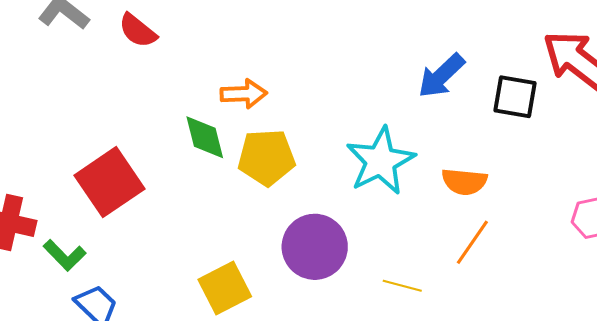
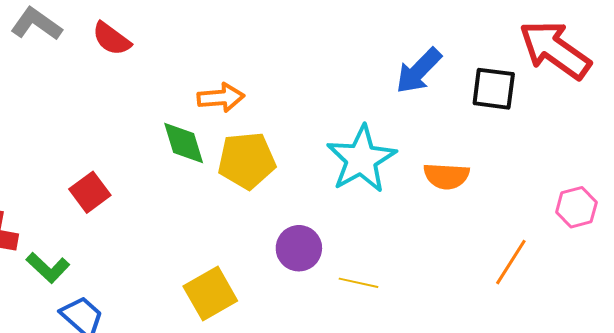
red square: (110, 182) -> (90, 192), size x0.6
orange line: (472, 242) -> (511, 262), moved
purple circle: (315, 247) -> (299, 248), size x0.7
yellow line: (402, 286) -> (358, 283), moved

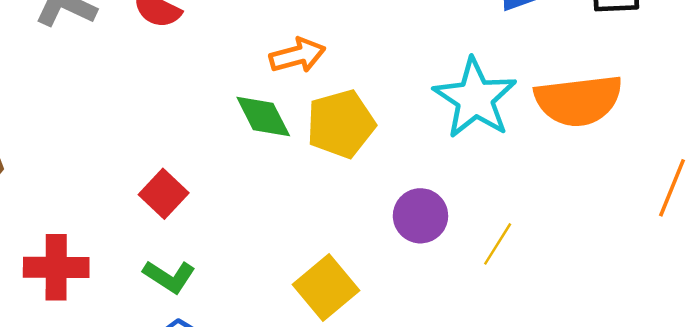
orange semicircle: (446, 176) -> (578, 100), size x1.6
green L-shape: (48, 268) -> (169, 277), moved
yellow line: (358, 283) -> (498, 244), turned -60

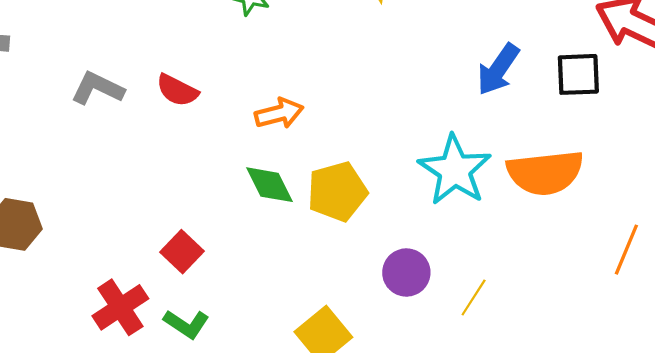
orange arrow: (297, 55) -> (279, 113), moved
red cross: (56, 267) -> (120, 307), moved, turned -34

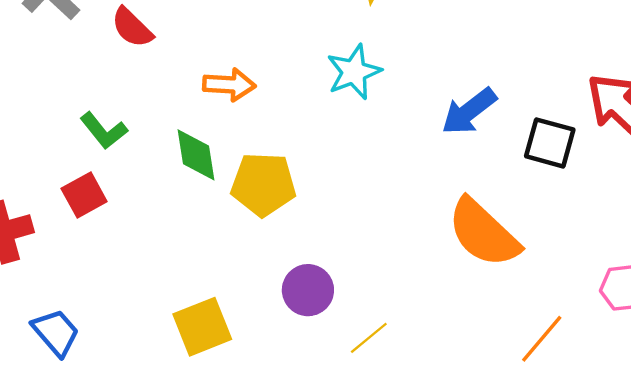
cyan star: (455, 170) -> (354, 72), moved, size x0.7
orange semicircle: (545, 173) -> (483, 233), turned 32
green L-shape: (186, 324) -> (104, 131), moved

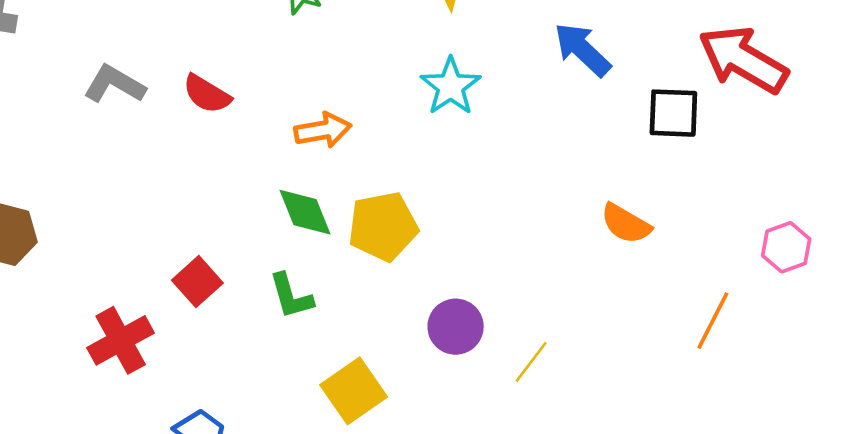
blue arrow: (469, 111) -> (582, 50), moved, turned 94
green L-shape: (104, 131) -> (291, 296), moved, turned 36
orange semicircle: (483, 233) -> (626, 224), size x0.6

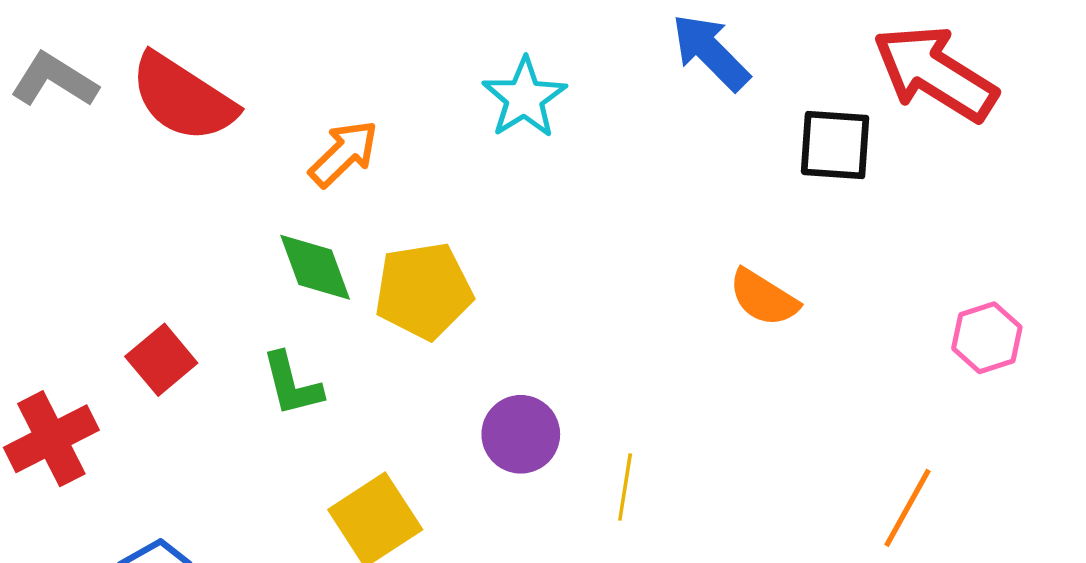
red semicircle: (207, 94) -> (183, 98), size x1.6
orange arrow: (323, 130) -> (344, 154), turned -36
orange line: (713, 321) -> (908, 508), moved
yellow line: (531, 362) -> (625, 487), turned -30

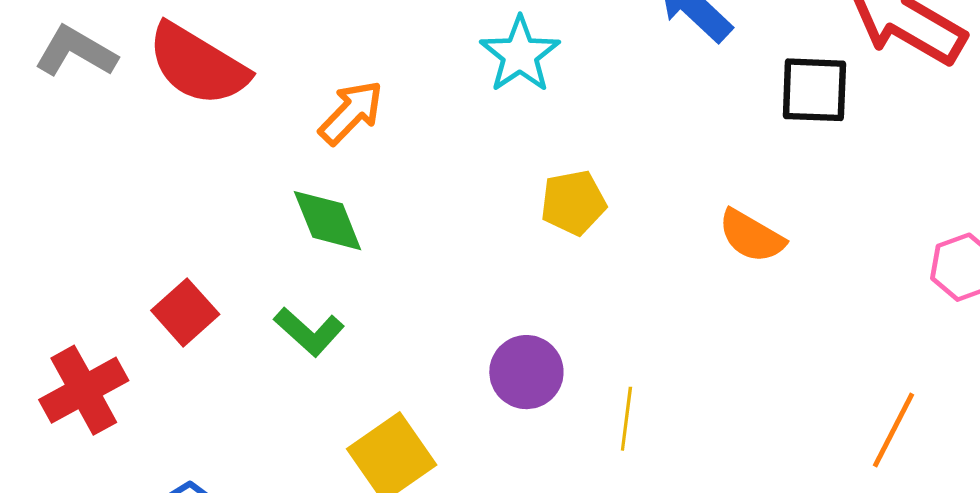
yellow pentagon: (424, 291) -> (573, 203), moved, size x0.7
green L-shape: (292, 384) -> (309, 332), turned -32

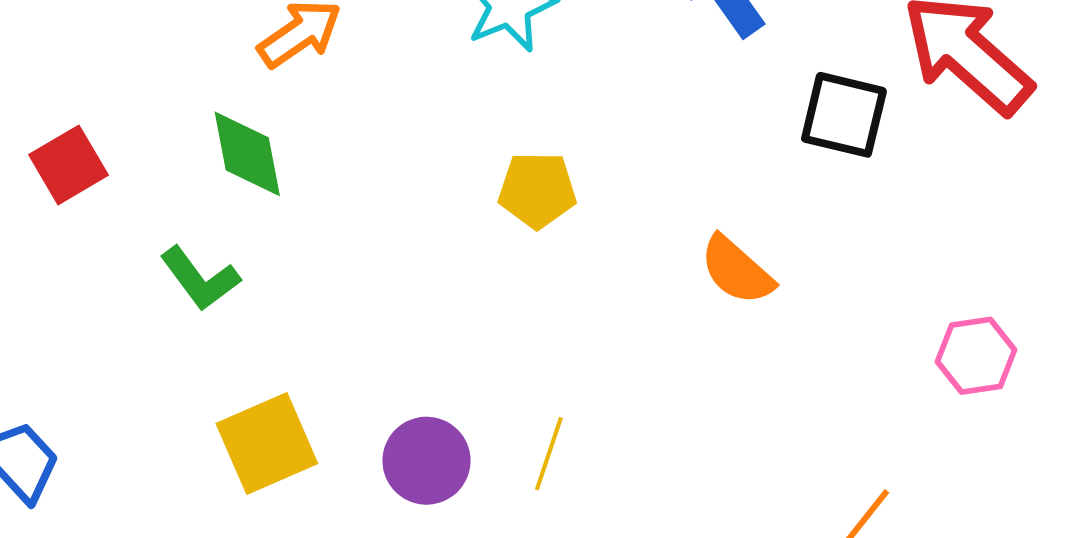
red square: (185, 312) -> (69, 165), moved
purple circle: (526, 372) -> (427, 461), moved

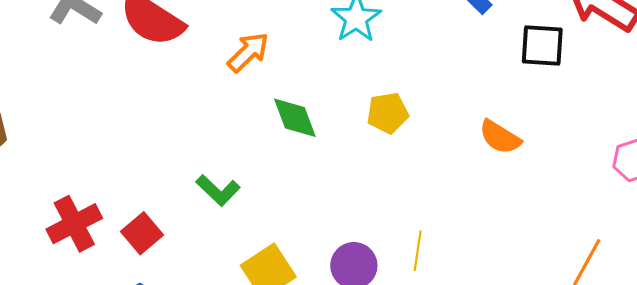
green diamond: (247, 154) -> (295, 118), moved
red square: (69, 165) -> (142, 233), moved

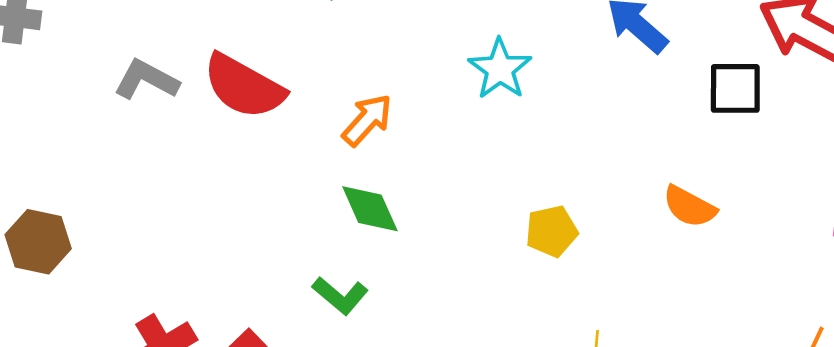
yellow pentagon: (388, 113) -> (551, 231), moved
green diamond: (295, 118) -> (370, 209), moved

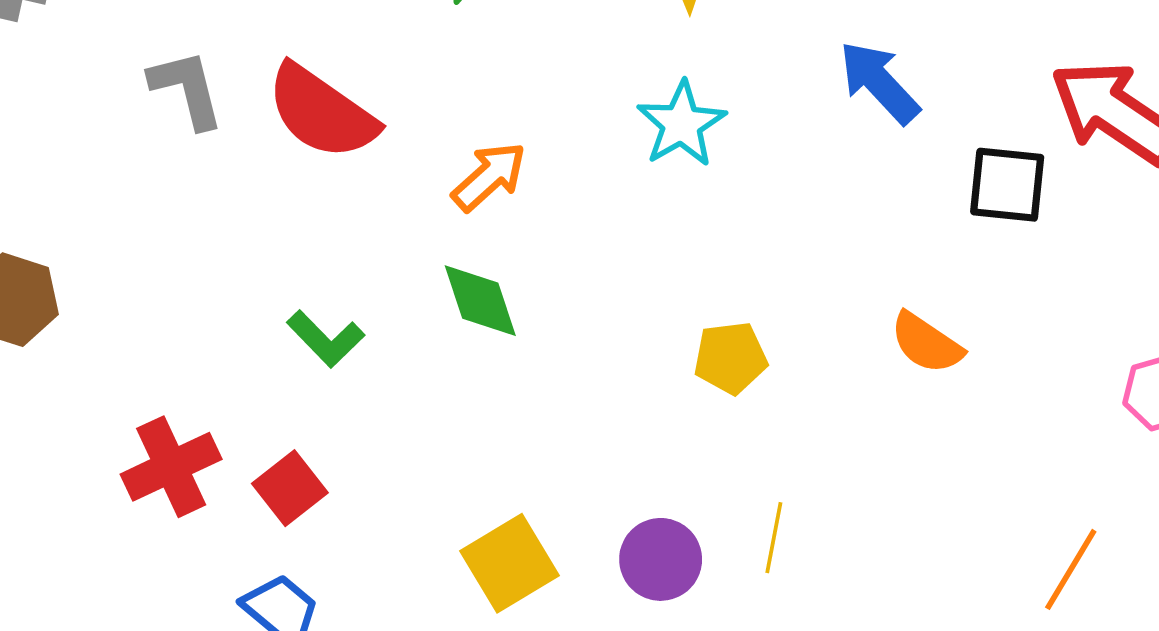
gray L-shape: (146, 80) -> (187, 89), turned 42
green L-shape: (340, 296) -> (326, 339), moved

